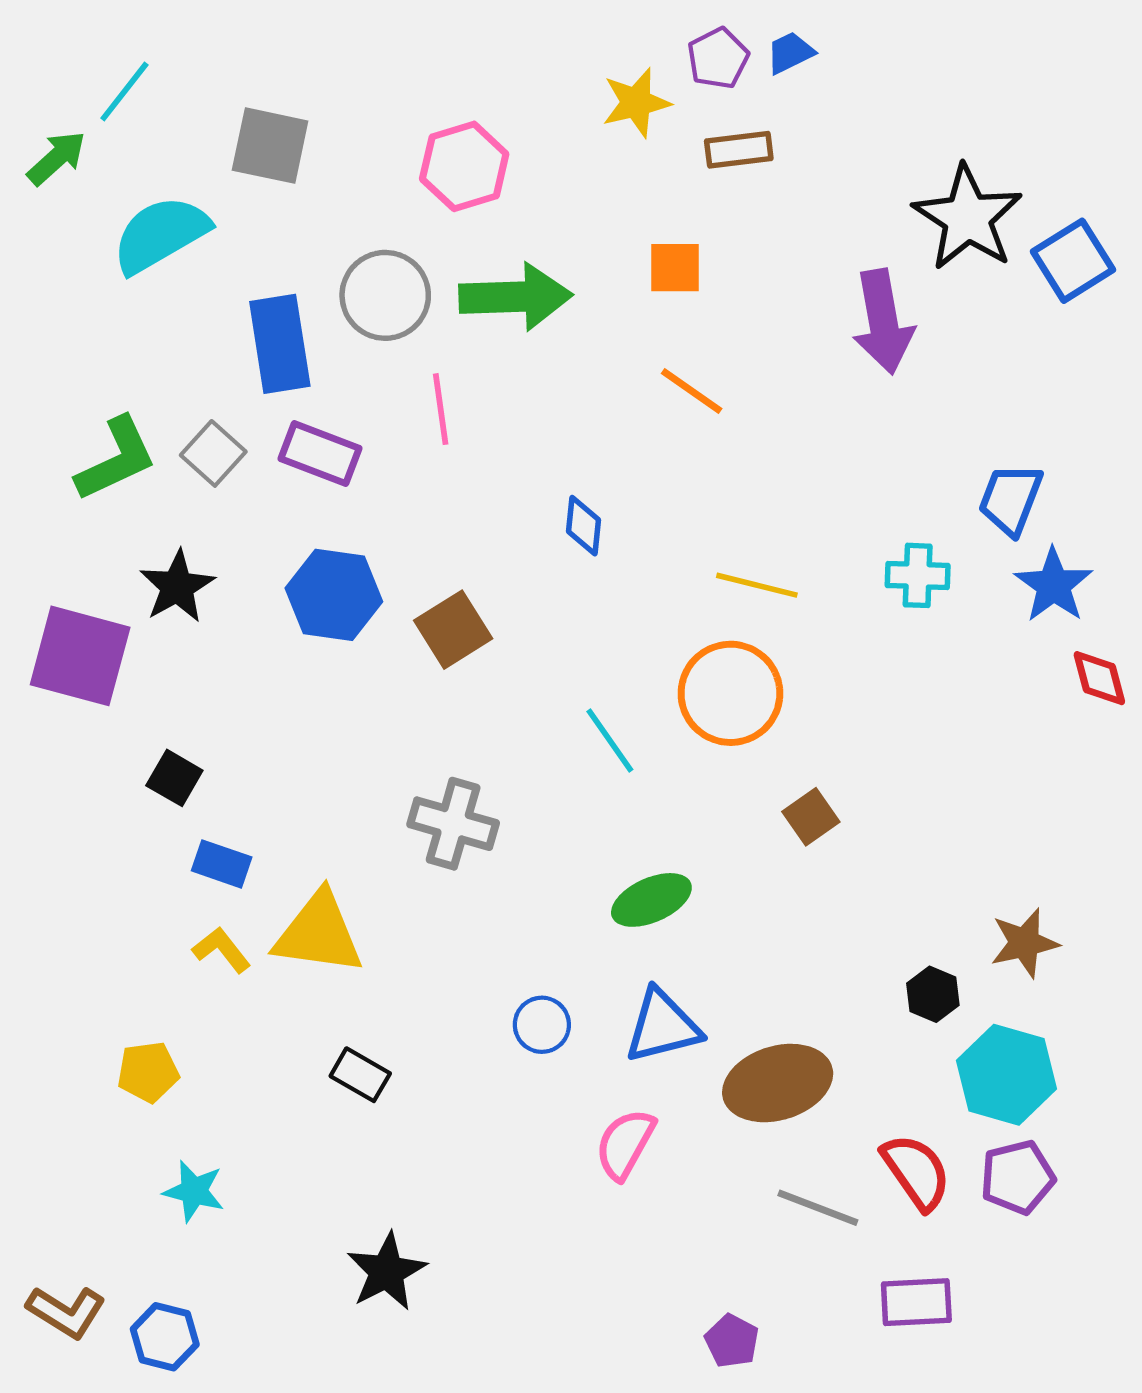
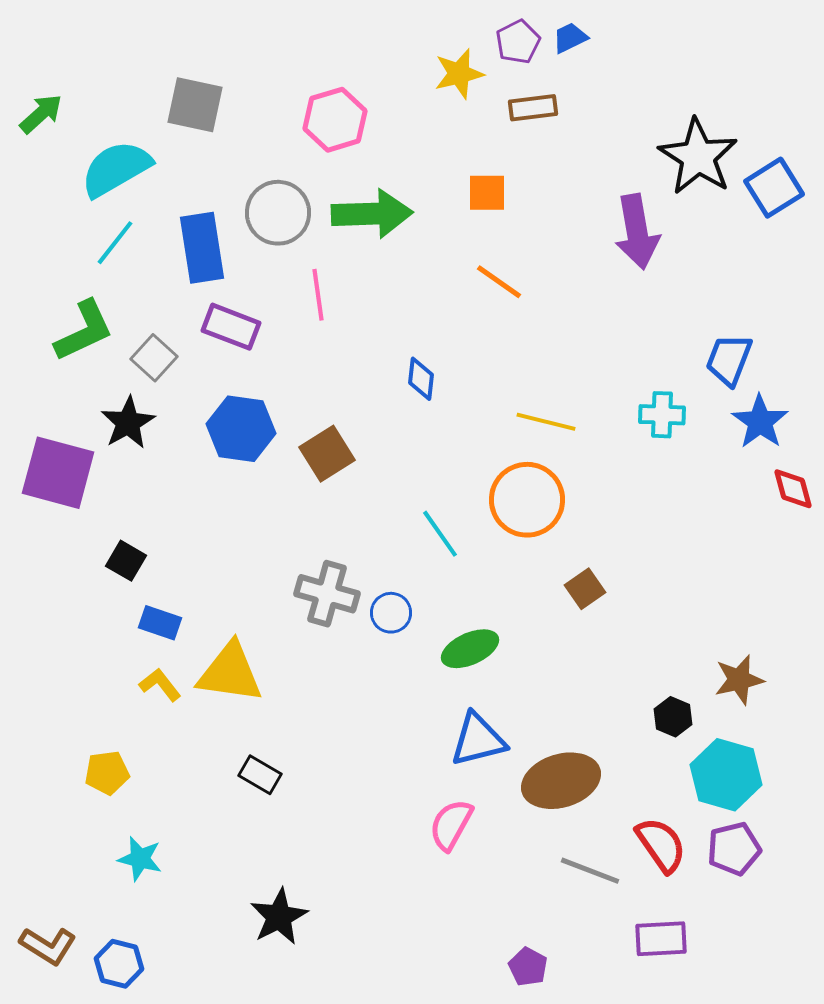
cyan line: (124, 92) -> (115, 243), moved
gray square: (213, 453) -> (154, 358), moved
blue circle: (542, 1025) -> (391, 613), moved

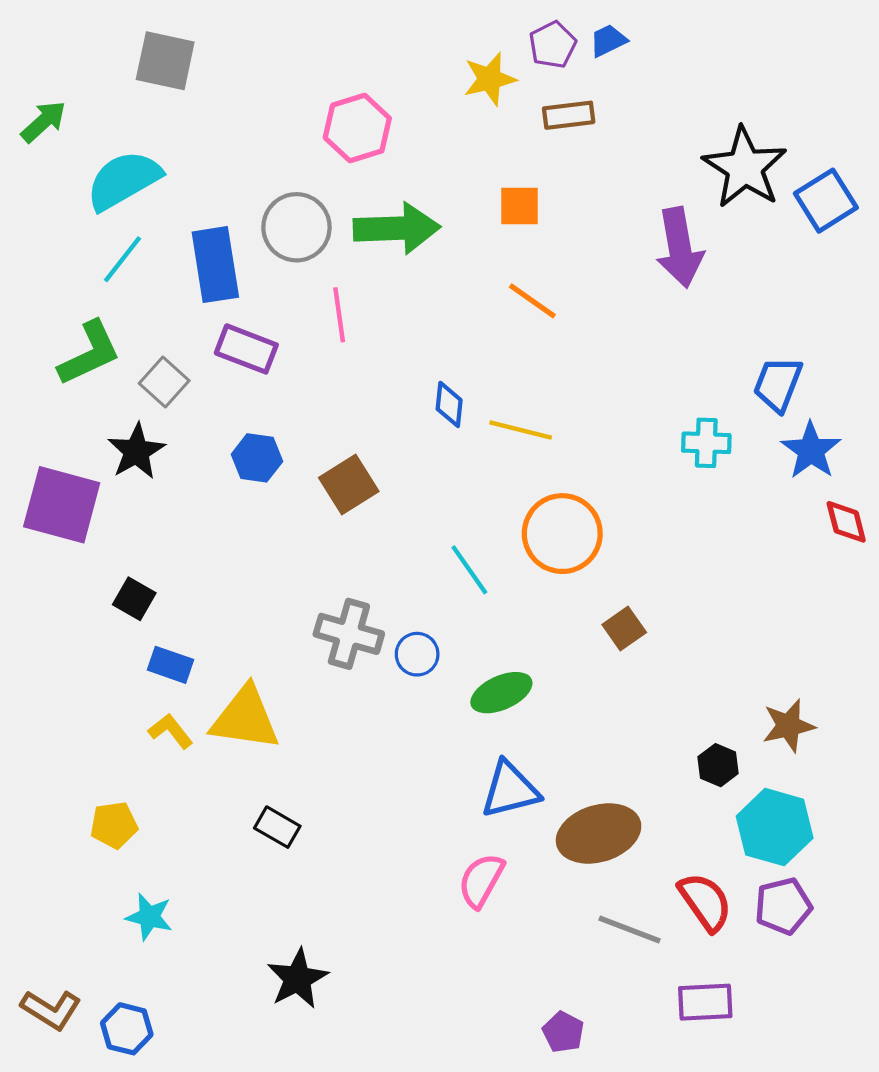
gray square: (195, 105) -> (165, 61), moved
yellow line: (546, 422) -> (521, 430), moved
blue hexagon: (241, 429) -> (257, 458), size x0.7

